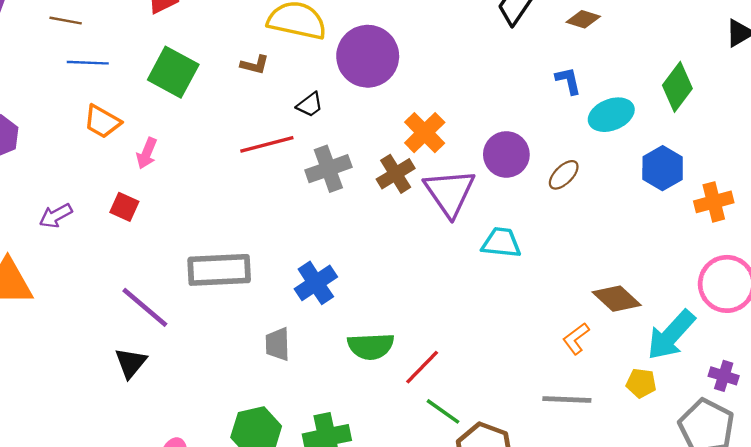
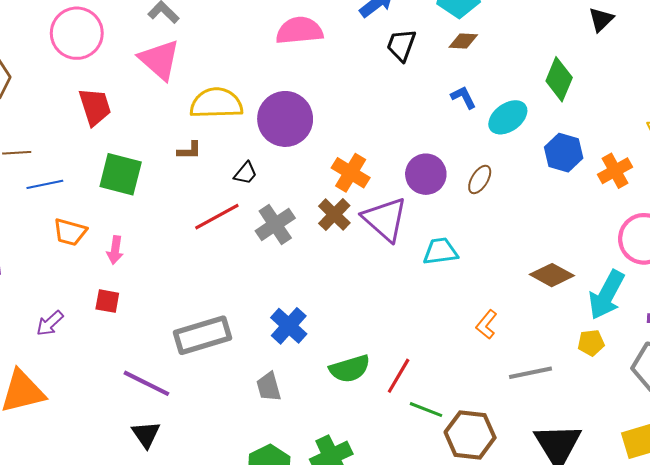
orange L-shape: (576, 339) -> (487, 324), moved

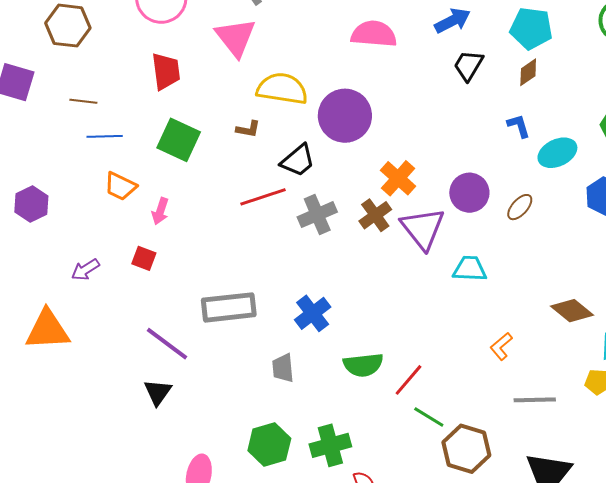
brown diamond: (463, 41) -> (528, 72), turned -48
black trapezoid: (245, 173) -> (298, 161), size x1.5

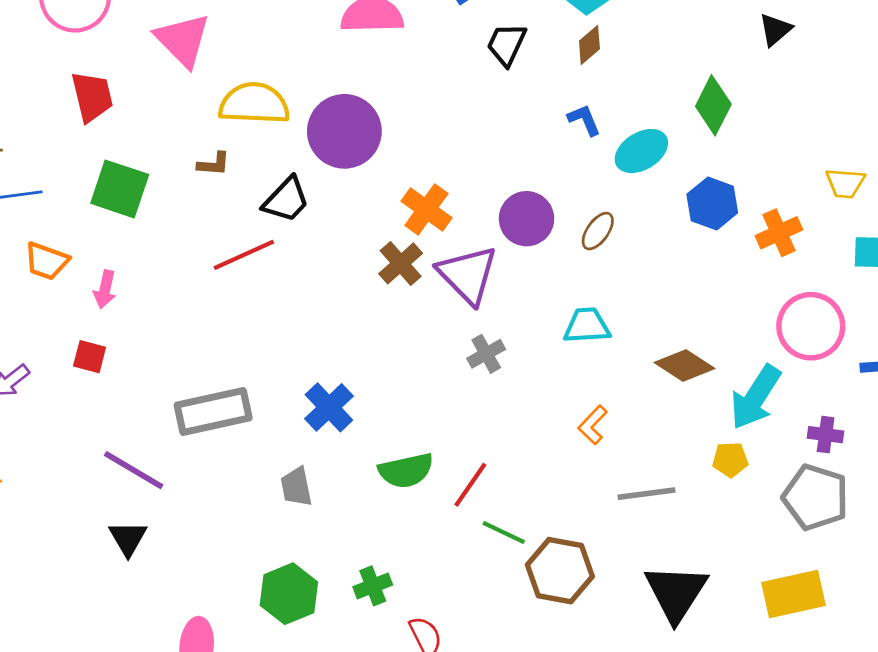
gray cross: (317, 215) -> (486, 354), moved, size x0.7
cyan trapezoid: (470, 269) -> (587, 326), moved
green cross: (330, 445) -> (373, 586), size x0.7

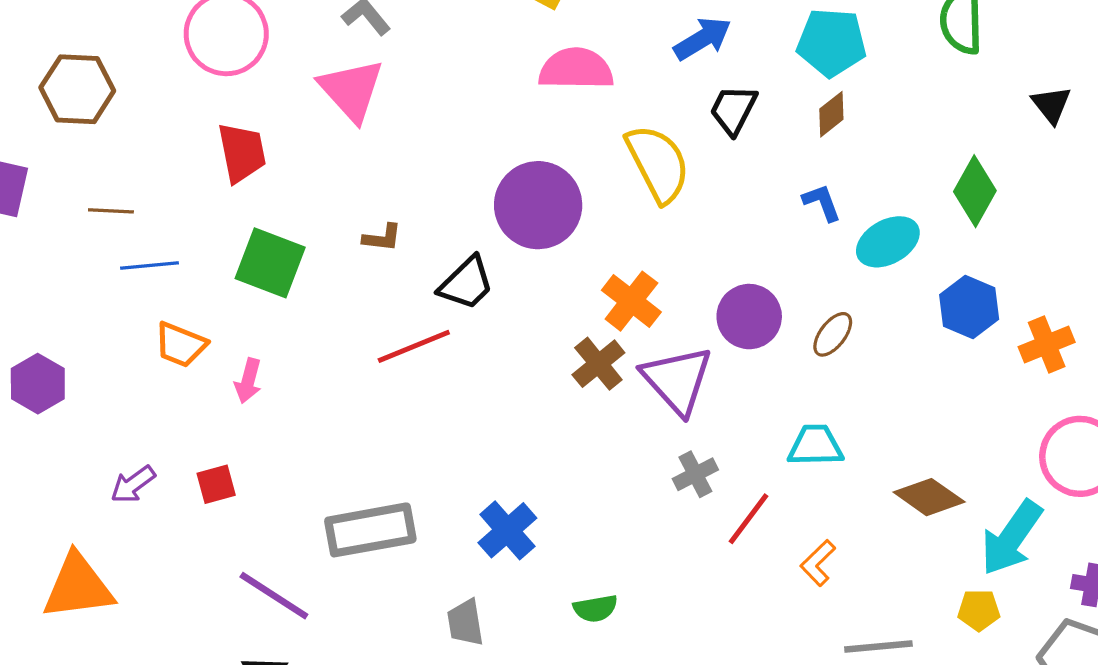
black triangle: (775, 30) -> (1051, 105), turned -30
yellow semicircle: (254, 104) -> (658, 163), moved, turned 58
red square: (90, 357) -> (216, 484), moved, turned -32
green semicircle: (406, 471) -> (595, 608), size x0.7
red line: (470, 485) -> (749, 519), moved

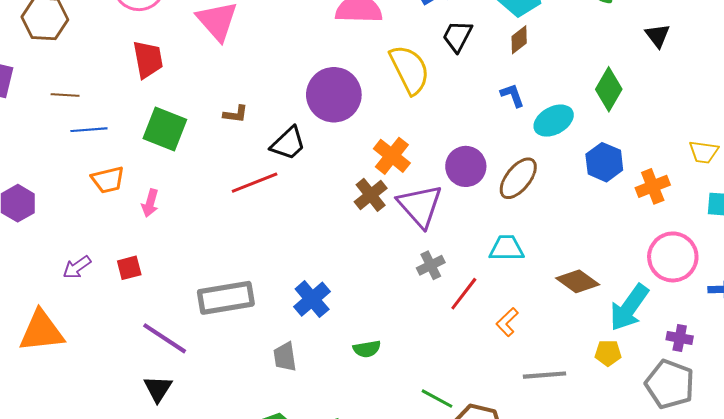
brown ellipse: (833, 334) -> (518, 178), size x1.5
orange trapezoid: (181, 345) -> (108, 180), turned -36

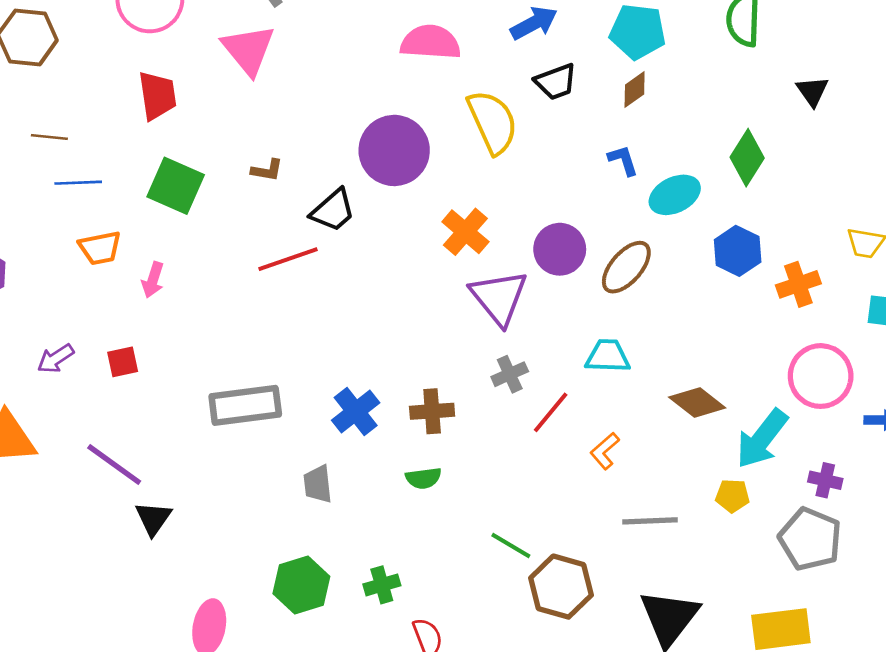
black trapezoid: (457, 36) -> (556, 82), turned -140
brown cross: (371, 195) -> (432, 411), moved, turned 32
purple line: (165, 338) -> (114, 464), moved

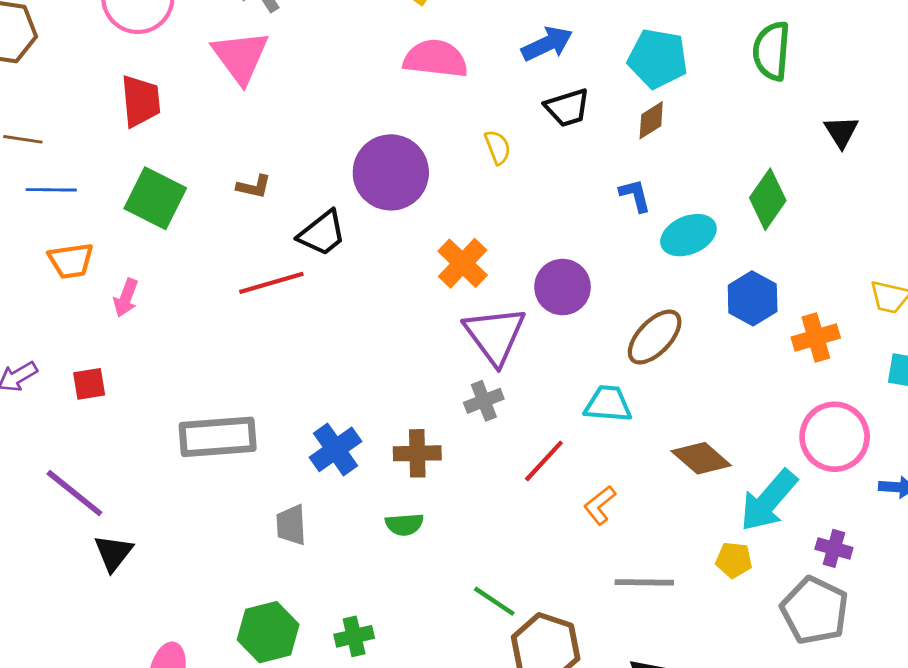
yellow semicircle: (493, 122) -> (498, 147), size x0.5
brown ellipse: (626, 267) -> (655, 337), moved
gray cross: (510, 374) -> (484, 401), moved

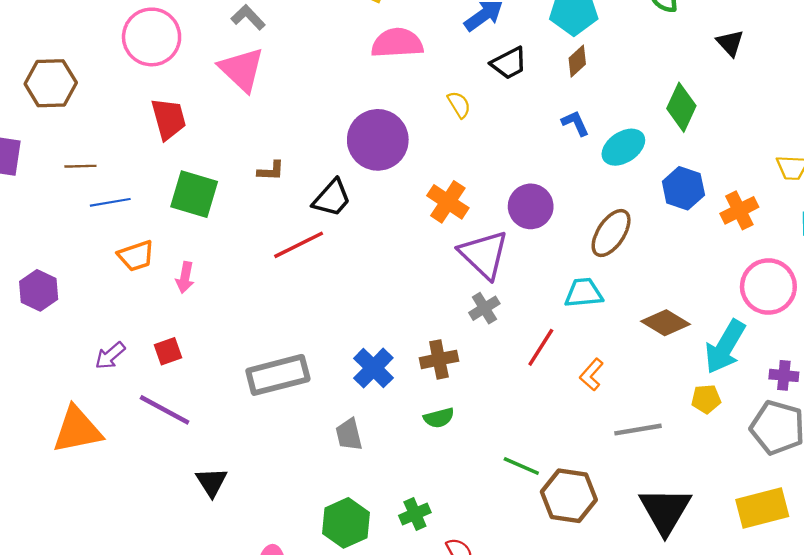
purple line: (74, 493) -> (165, 410), moved

